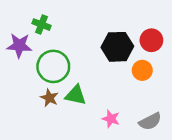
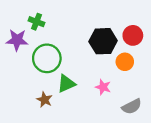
green triangle: (76, 95) -> (66, 84), turned -36
brown star: (49, 98) -> (45, 100), moved
pink star: (111, 119) -> (103, 87), moved

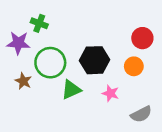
black hexagon: (103, 41) -> (95, 60), moved
brown star: (45, 100) -> (23, 81), moved

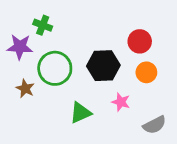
red circle: (142, 38) -> (140, 41), moved
green triangle: (71, 90) -> (80, 113), moved

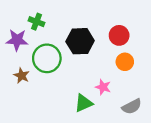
black hexagon: (103, 66) -> (80, 41), moved
green triangle: (80, 113) -> (84, 103), moved

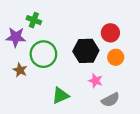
black hexagon: (80, 41) -> (86, 51), moved
green triangle: (84, 103) -> (60, 96), moved
gray semicircle: (132, 107) -> (110, 100), moved

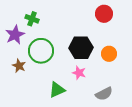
red circle: (110, 33) -> (104, 14), moved
purple star: (16, 37) -> (15, 35), turned -30
pink star: (96, 81) -> (79, 73), moved

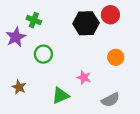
black hexagon: (81, 48) -> (86, 23), moved
green circle: (41, 51) -> (43, 54), size x0.7
brown star: (19, 66) -> (19, 87), moved

